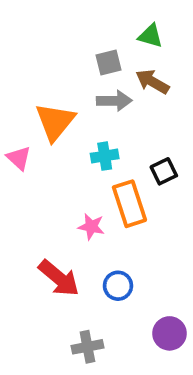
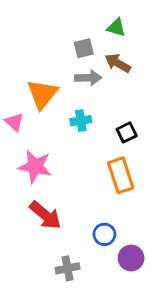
orange rectangle: (129, 204) -> (121, 175), moved
pink star: (91, 227) -> (35, 166), moved, size x1.6
blue circle: (118, 286) -> (104, 234), moved

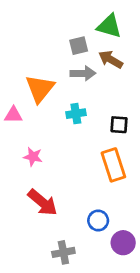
green triangle: (116, 28) -> (109, 26), size x1.4
pink triangle: (14, 122) -> (13, 115), turned -42
black square: (127, 132) -> (119, 125), turned 30
pink star: (35, 166) -> (33, 157), size x0.6

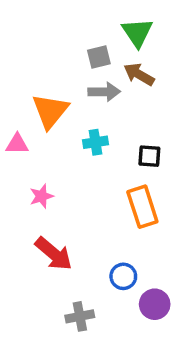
green triangle: (109, 26) -> (137, 33), turned 40
pink star: (33, 157) -> (41, 196), turned -30

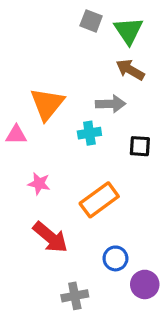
gray square: (99, 57) -> (91, 21), moved, turned 35
gray arrow: (104, 92) -> (111, 104), moved
pink star: (41, 196) -> (39, 184), turned 30
orange rectangle: (142, 207) -> (99, 200), moved, turned 72

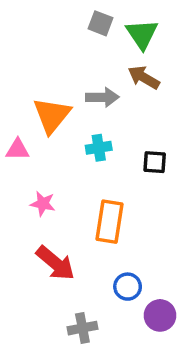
gray arrow: (111, 104) -> (102, 97), moved
orange rectangle: (99, 200) -> (110, 222), turned -45

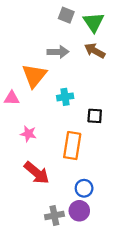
gray arrow: (102, 97) -> (58, 52), moved
black square: (155, 162) -> (95, 116), moved
purple circle: (160, 315) -> (79, 211), moved

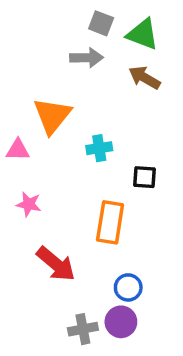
green triangle: (94, 22) -> (143, 34), turned -35
gray arrow: (58, 52) -> (87, 58), moved
pink star: (28, 134) -> (29, 204), moved

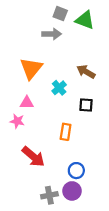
brown arrow: (144, 78) -> (86, 72), moved
cyan cross: (99, 148) -> (59, 88), turned -32
pink triangle: (18, 150) -> (27, 103), moved
orange rectangle: (110, 222) -> (66, 132), size x0.7

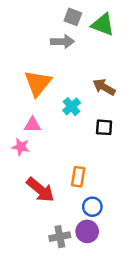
orange rectangle: (66, 132) -> (78, 177), moved

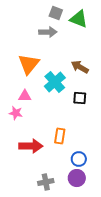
cyan cross: (72, 107) -> (55, 82), size x1.5
red arrow: (40, 190) -> (31, 146), turned -40
blue circle: (92, 207) -> (79, 159), moved
purple circle: (87, 231) -> (77, 178), moved

